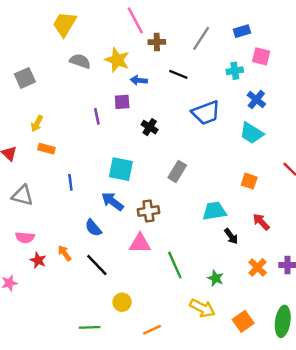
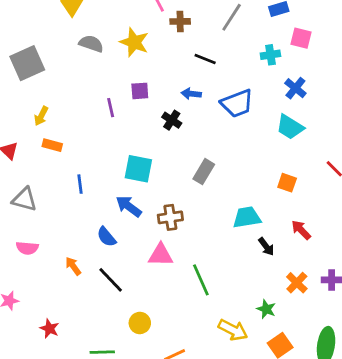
gray square: (25, 78) -> (27, 63), size x1.4
blue arrow: (139, 80) -> (191, 94), moved
red star: (38, 260) -> (49, 329), moved
green star: (216, 278) -> (266, 309), moved

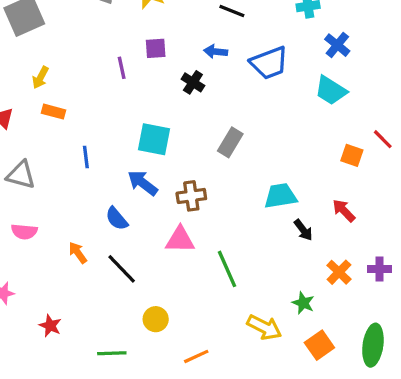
orange square: (287, 183) -> (352, 155), moved

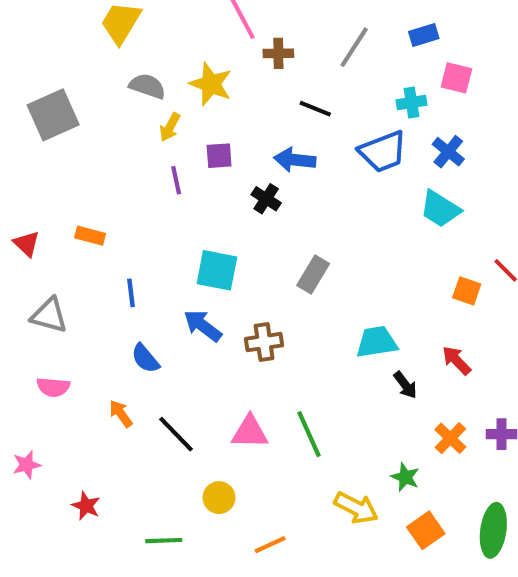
blue arrow: (216, 52) -> (295, 160), size x1.4
blue trapezoid: (269, 63) -> (383, 152), moved
yellow arrow: (40, 78) -> (170, 127), moved
blue semicircle: (117, 219) -> (145, 358), moved
pink triangle: (180, 240) -> (250, 432), moved

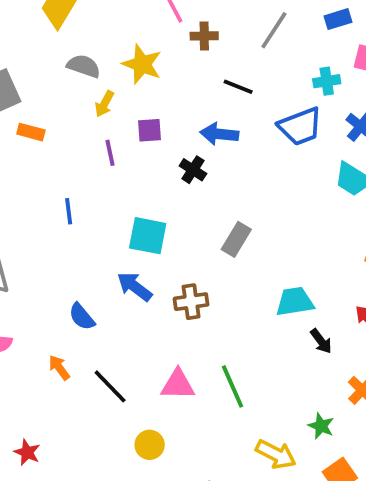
orange rectangle: (90, 236) -> (31, 132), moved
blue line: (131, 293) -> (69, 211), moved

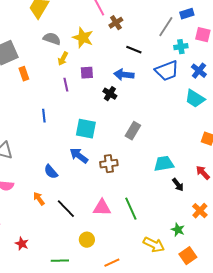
gray line: (274, 30) -> (166, 27), moved
brown cross: (204, 36) -> (116, 23), turned -32
orange rectangle: (31, 132) -> (24, 74), turned 56

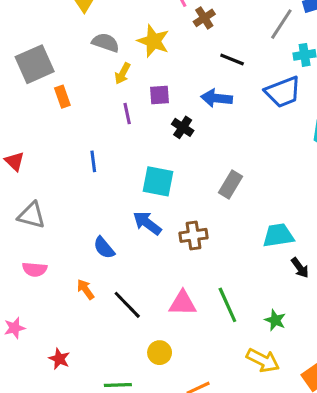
black cross: (110, 94) -> (183, 127), moved
green star: (178, 230) -> (275, 320), moved

